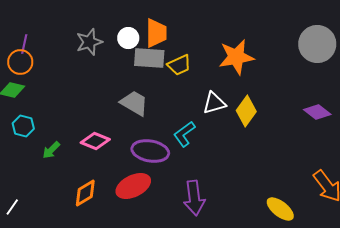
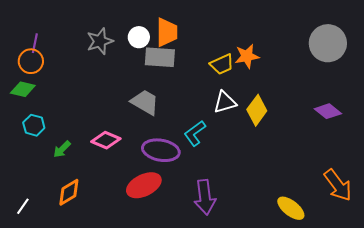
orange star: (236, 57) -> (247, 56), size x0.7
yellow trapezoid: (179, 65) -> (222, 64), moved
orange diamond: (85, 193) -> (69, 192), moved

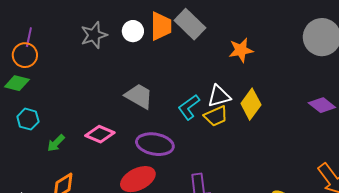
gray rectangle: (160, 57) -> (190, 24), moved, turned 40
yellow trapezoid: (222, 64) -> (216, 116), moved
cyan L-shape: (195, 133) -> (189, 107), moved

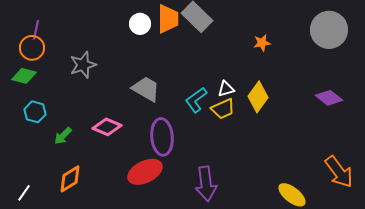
gray star: (94, 35) -> (83, 65), moved
orange star: (241, 50) -> (262, 43), moved, size x0.7
white triangle: (219, 96) -> (226, 89), size x0.7
purple ellipse: (155, 144) -> (162, 137), turned 75

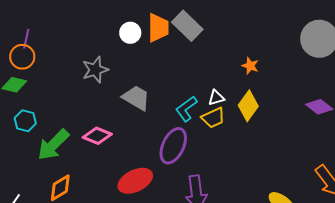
orange star: (262, 43) -> (250, 66), moved, turned 30
gray star: (83, 65) -> (95, 70), moved
green arrow: (63, 136) -> (53, 145), size x1.8
purple ellipse: (162, 137) -> (173, 146), moved, turned 30

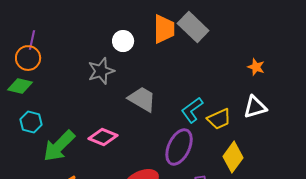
white circle: (130, 33) -> (123, 41), moved
white triangle: (216, 98) -> (255, 107), moved, size x1.4
yellow diamond: (248, 106) -> (233, 157), moved

